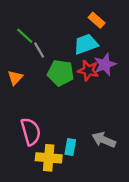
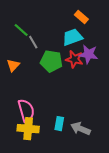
purple star: (105, 64) -> (88, 54), turned 30
gray arrow: (104, 140) -> (80, 129), moved
yellow cross: (49, 158) -> (28, 129), moved

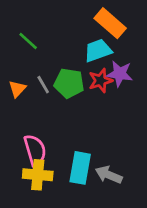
orange rectangle: (81, 17) -> (110, 23), size x1.6
gray line: (33, 42) -> (43, 85), moved
red star: (74, 59) -> (101, 81), turned -30
cyan rectangle: (59, 124) -> (80, 168), size x1.6

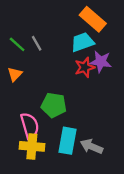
green line: (28, 41) -> (17, 44), moved
green pentagon: (69, 83) -> (54, 105), moved
gray line: (43, 85) -> (37, 43), moved

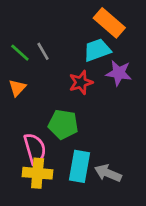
red star: (85, 67) -> (81, 82), moved

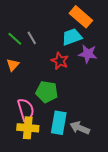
red star: (81, 82) -> (60, 61), turned -30

